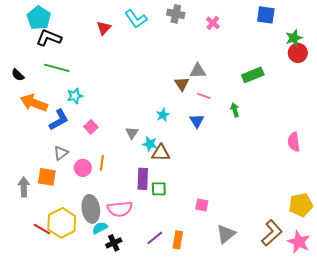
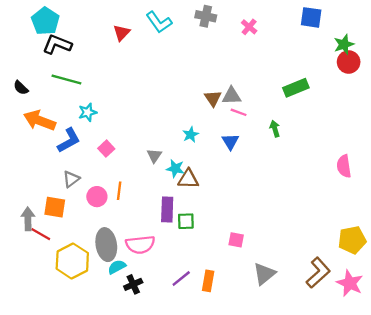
gray triangle: (198, 71) -> (232, 96), moved
red line: (42, 229) -> (41, 234), moved

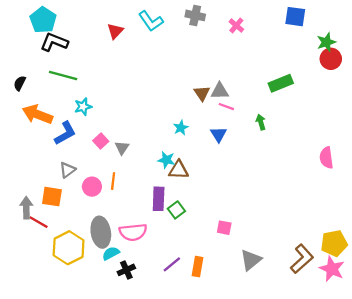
black semicircle: (21, 88) -> (20, 83), turned 72
gray triangle: (154, 156) -> (122, 148), moved
green square: (186, 221) -> (176, 210), turned -35
yellow pentagon: (352, 240) -> (334, 243), moved

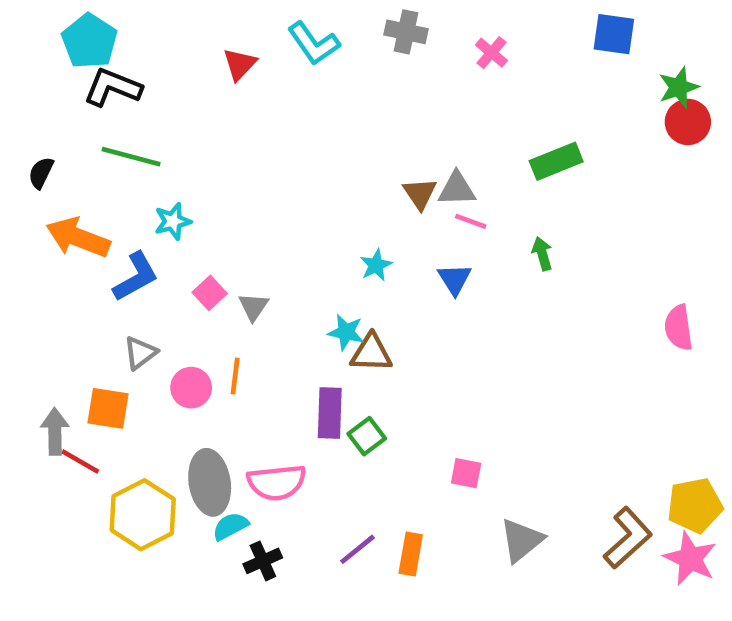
green rectangle: (281, 83) -> (556, 161), moved

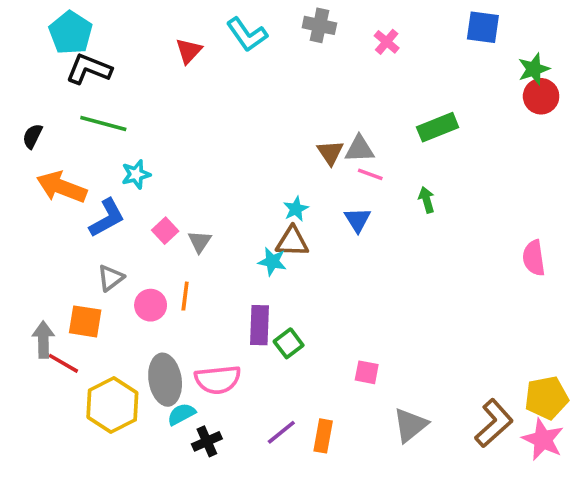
brown triangle: (371, 353) -> (292, 242), moved

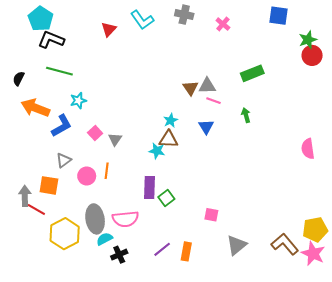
brown L-shape: (494, 423) -> (285, 244), turned -88

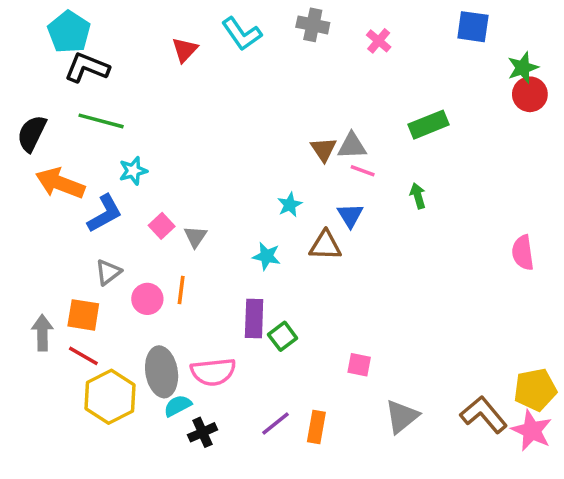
black semicircle: (19, 79) -> (32, 133), size x1.5
brown triangle: (168, 139) -> (325, 246), moved
red line: (36, 210) -> (83, 356), moved

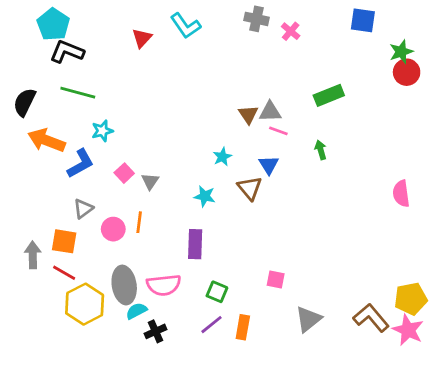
gray cross: (313, 25) -> (257, 19), moved
brown triangle: (325, 246) -> (250, 188), turned 48
green square: (283, 336) -> (217, 292), moved, turned -30

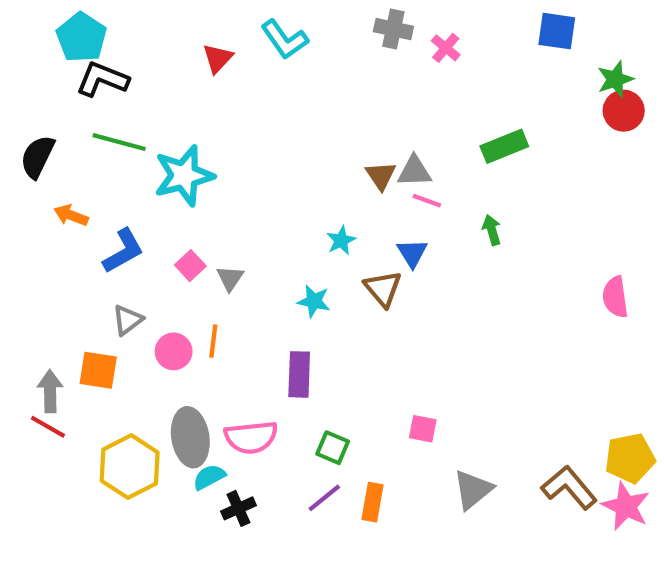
cyan star: (102, 131) -> (184, 176), moved, size x1.8
orange arrow: (46, 140) -> (71, 215), size x0.6
red line: (64, 273) -> (48, 427), moved

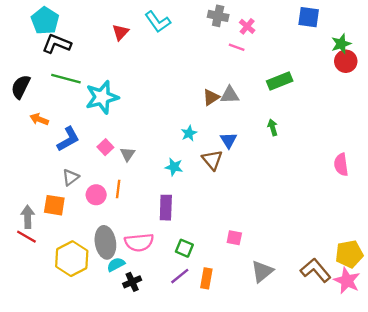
brown triangle: (381, 176) -> (211, 97), turned 30
pink line: (427, 201) -> (237, 47), moved

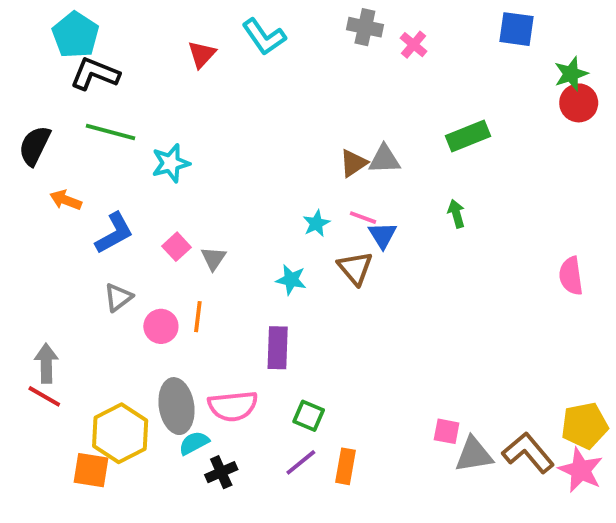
pink line: (237, 47) -> (363, 218), moved
cyan star: (102, 97) -> (171, 163), size x0.7
orange square: (54, 205) -> (91, 470), moved
pink square: (234, 238) -> (447, 431), moved
gray triangle: (262, 271) -> (474, 455), moved, turned 30

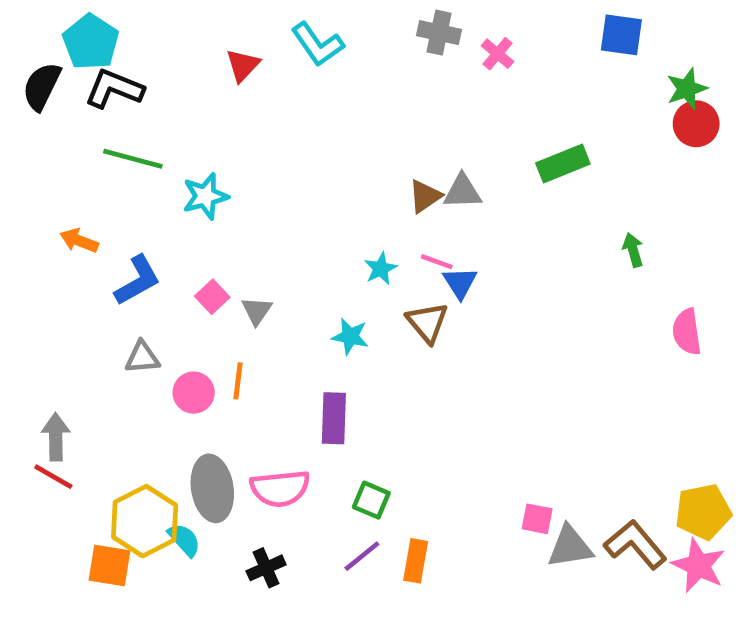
black semicircle: (35, 146) -> (42, 86), moved
green arrow: (456, 214) -> (633, 250), moved
gray triangle: (118, 297) -> (142, 357), turned 32
cyan semicircle: (194, 443) -> (184, 540), moved, turned 76

